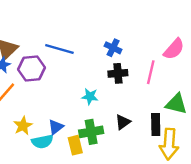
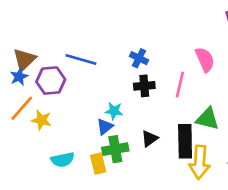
pink semicircle: (174, 49) -> (205, 60), turned -65
black rectangle: (156, 125) -> (185, 141), size x1.4
yellow star: (23, 126) -> (42, 120), moved, turned -30
blue triangle: (56, 127) -> (105, 127), moved

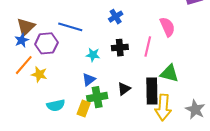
blue cross: (139, 58) -> (116, 17), moved, turned 32
cyan star: (114, 111) -> (93, 55), moved
yellow rectangle: (98, 164) -> (84, 108), turned 35

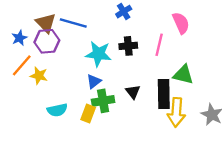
brown triangle: (26, 27) -> (46, 23), moved, turned -30
cyan star: (93, 55) -> (98, 54), size x1.6
black triangle: (124, 89) -> (133, 92), turned -32

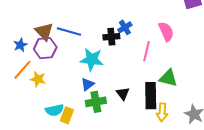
blue cross: (124, 12) -> (125, 27), moved
black cross: (128, 46) -> (111, 37), moved
yellow arrow: (176, 112) -> (162, 112), size x0.7
yellow rectangle: (88, 113) -> (67, 115), moved

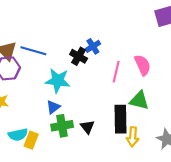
pink semicircle: (166, 32) -> (143, 65), moved
black cross: (111, 37) -> (79, 56), turned 35
black triangle: (123, 94) -> (87, 127), moved

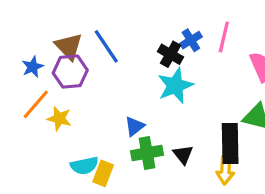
blue line: (33, 51) -> (106, 46), turned 40
pink line: (116, 72) -> (224, 37), moved
cyan star: (58, 81) -> (175, 86), moved, turned -30
yellow arrow: (133, 137) -> (225, 170), moved

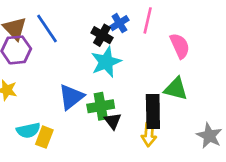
blue triangle: (134, 126) -> (71, 97), size x1.5
green cross: (147, 153) -> (101, 106), moved

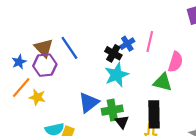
pink semicircle: (180, 46) -> (176, 62), turned 42
green triangle: (176, 89) -> (163, 82), moved

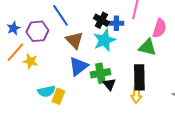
blue cross: (127, 44) -> (116, 23), moved, turned 32
brown triangle: (44, 48) -> (74, 40), moved

